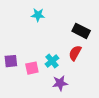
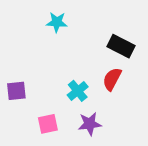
pink square: (32, 68) -> (48, 124), moved

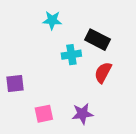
black rectangle: (121, 46) -> (97, 40), moved
cyan cross: (78, 91) -> (71, 55), moved, turned 30

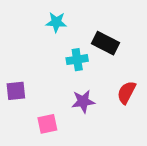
red semicircle: (103, 72) -> (126, 92), moved
purple star: (82, 114) -> (83, 101), moved

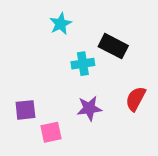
cyan star: (56, 22) -> (61, 24), turned -30
purple square: (16, 91) -> (25, 110), moved

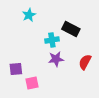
cyan star: (61, 24) -> (29, 15), moved
purple star: (89, 108) -> (56, 59), moved

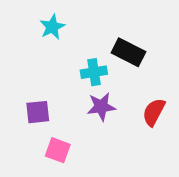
purple square: (16, 69) -> (38, 112), moved
pink square: (32, 83) -> (58, 150), turned 32

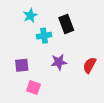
black rectangle: (128, 52) -> (66, 24), moved, turned 42
cyan cross: (94, 72) -> (44, 36), moved

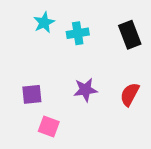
black rectangle: (66, 24) -> (130, 35), moved
cyan cross: (44, 36) -> (78, 33), moved

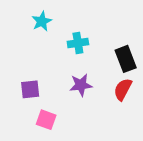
cyan cross: (78, 33) -> (78, 43), moved
black rectangle: (130, 35) -> (126, 59), moved

